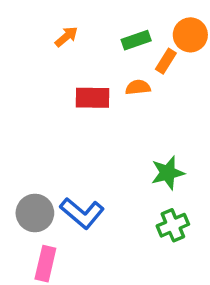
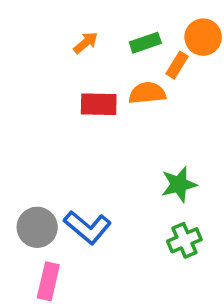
orange arrow: (66, 37) -> (86, 43), moved
orange semicircle: (138, 87) -> (147, 93), size x1.4

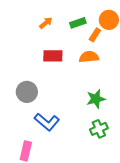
orange semicircle: (147, 93) -> (89, 57), moved
gray circle: (37, 227) -> (27, 92), moved

